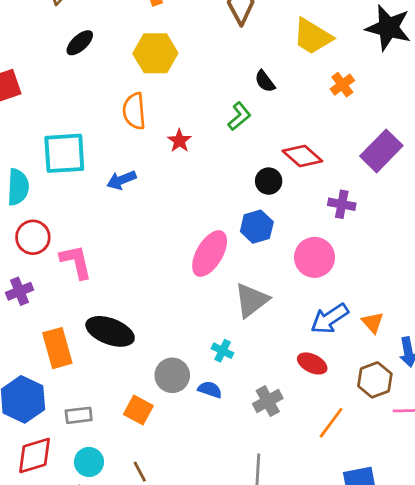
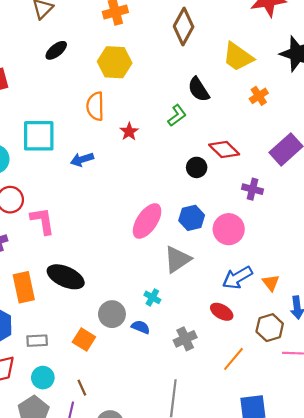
black semicircle: (265, 81) -> (199, 89), size x1.4
blue hexagon: (257, 227) -> (192, 218), moved

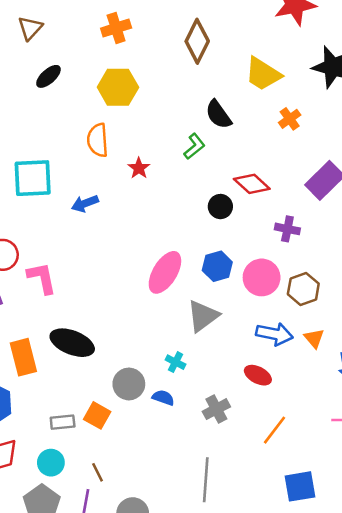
blue arrow: (237, 278) -> (275, 334), turned -136
brown hexagon: (270, 328) -> (303, 289), moved
gray rectangle: (37, 341) -> (63, 422), moved

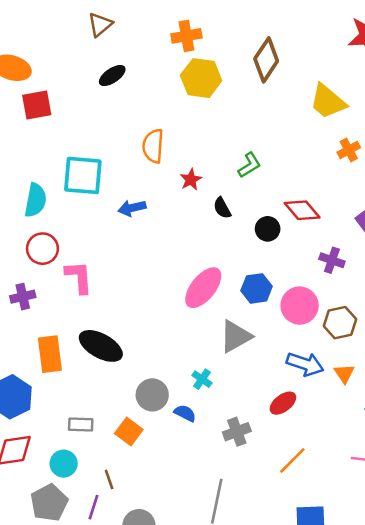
yellow hexagon: (118, 87) -> (201, 78), moved
black semicircle: (218, 115) -> (222, 208), moved, size x0.7
red ellipse: (258, 375) -> (283, 403), turned -72
orange square: (97, 415) -> (129, 431), moved

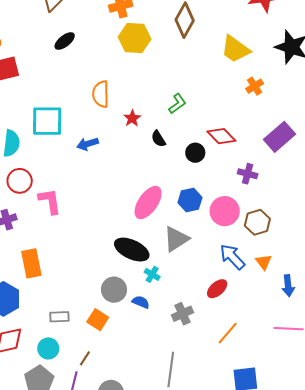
black ellipse: (101, 346) -> (132, 250), moved
blue arrow: (305, 364) -> (232, 257), turned -148
brown line: (109, 479) -> (85, 358), turned 56

